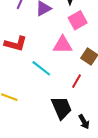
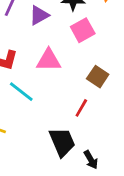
pink triangle: (63, 45) -> (49, 60), moved
cyan line: (41, 68) -> (21, 92), moved

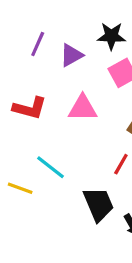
cyan line: (21, 92) -> (51, 167), moved

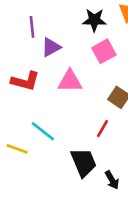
purple line: (38, 44) -> (32, 27), turned -30
purple triangle: (71, 55) -> (51, 47), moved

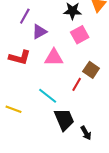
purple line: (32, 27) -> (25, 16), turned 35
red line: (103, 129) -> (77, 84), moved
cyan line: (43, 131) -> (48, 96), moved

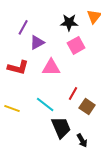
brown square: (91, 70) -> (87, 106), moved
yellow line: (13, 109) -> (12, 108), moved

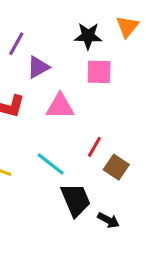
pink square: (76, 45) -> (99, 72), turned 30
black arrow: (82, 140) -> (108, 220), turned -32

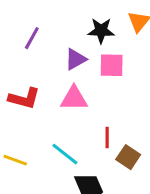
purple triangle: (38, 67) -> (75, 59), moved
red line: (94, 147) -> (107, 137), turned -30

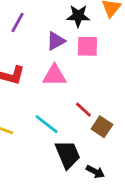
red line: (107, 137) -> (83, 110), turned -48

